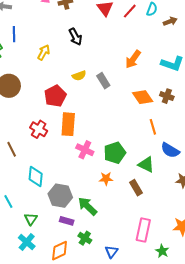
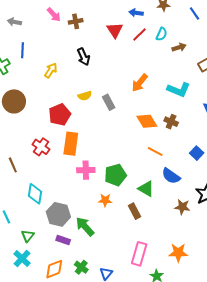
orange line: (153, 127) -> (155, 152), turned -49
pink cross: (85, 150) -> (86, 170), turned -30
green cross: (85, 238) -> (81, 267), moved

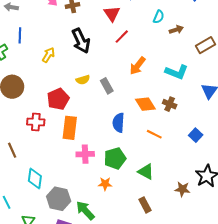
red line: (139, 35) -> (122, 37), moved
black arrow: (84, 57) -> (81, 41), size x1.4
red cross: (41, 147) -> (36, 122), moved, turned -30
blue semicircle: (171, 176) -> (119, 123), moved, turned 60
brown rectangle: (135, 211) -> (145, 205), moved

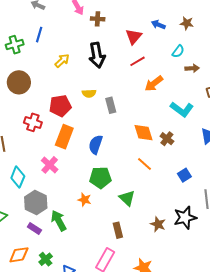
orange arrow: (138, 66) -> (154, 84), moved
blue semicircle: (119, 123) -> (96, 145), moved
pink cross: (85, 154) -> (50, 165), moved, turned 30

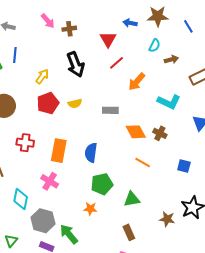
brown star: (187, 23) -> (158, 16), size x1.5
gray rectangle: (111, 105) -> (110, 110), moved, turned -63
red pentagon: (60, 106) -> (48, 103), moved
blue square: (184, 175) -> (184, 166), turned -32
green triangle: (127, 198) -> (132, 199), turned -42

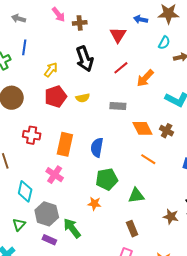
red line: (116, 63) -> (121, 68), moved
green triangle: (11, 241) -> (19, 225), moved

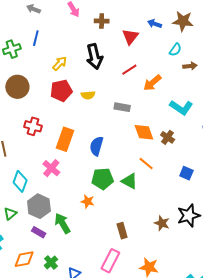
brown cross: (80, 23) -> (102, 21), moved
green triangle: (136, 195) -> (129, 181), moved, turned 30

